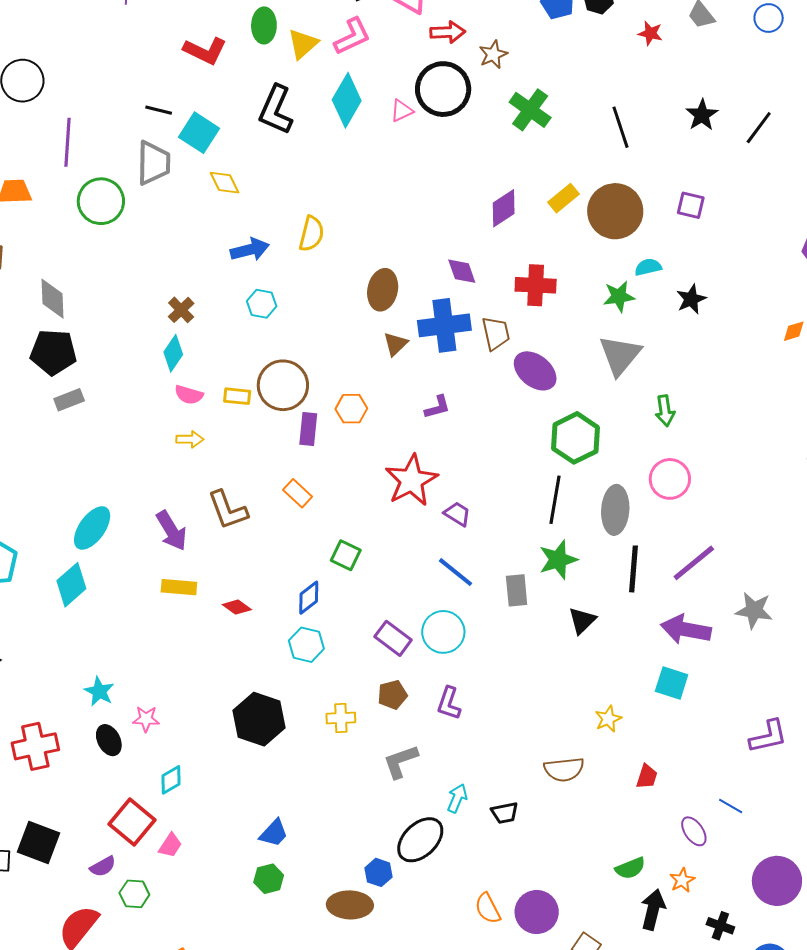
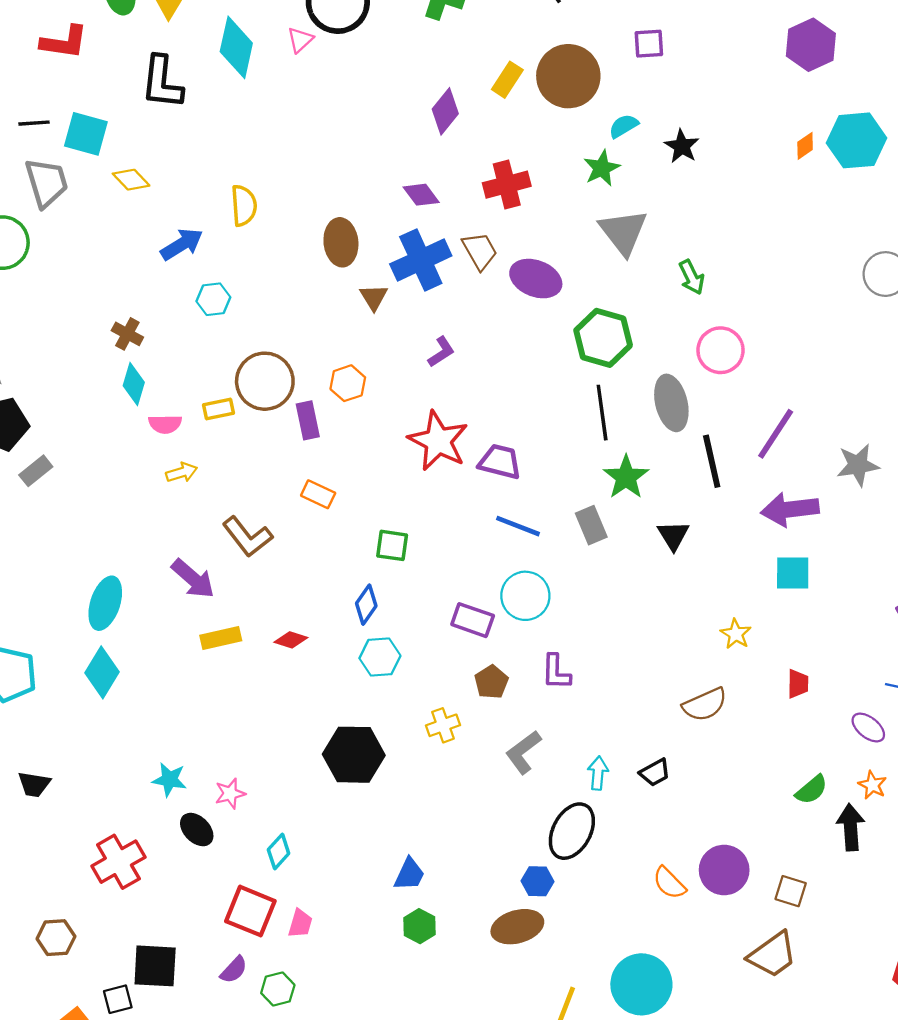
purple trapezoid: (457, 514) -> (500, 462), size x1.4

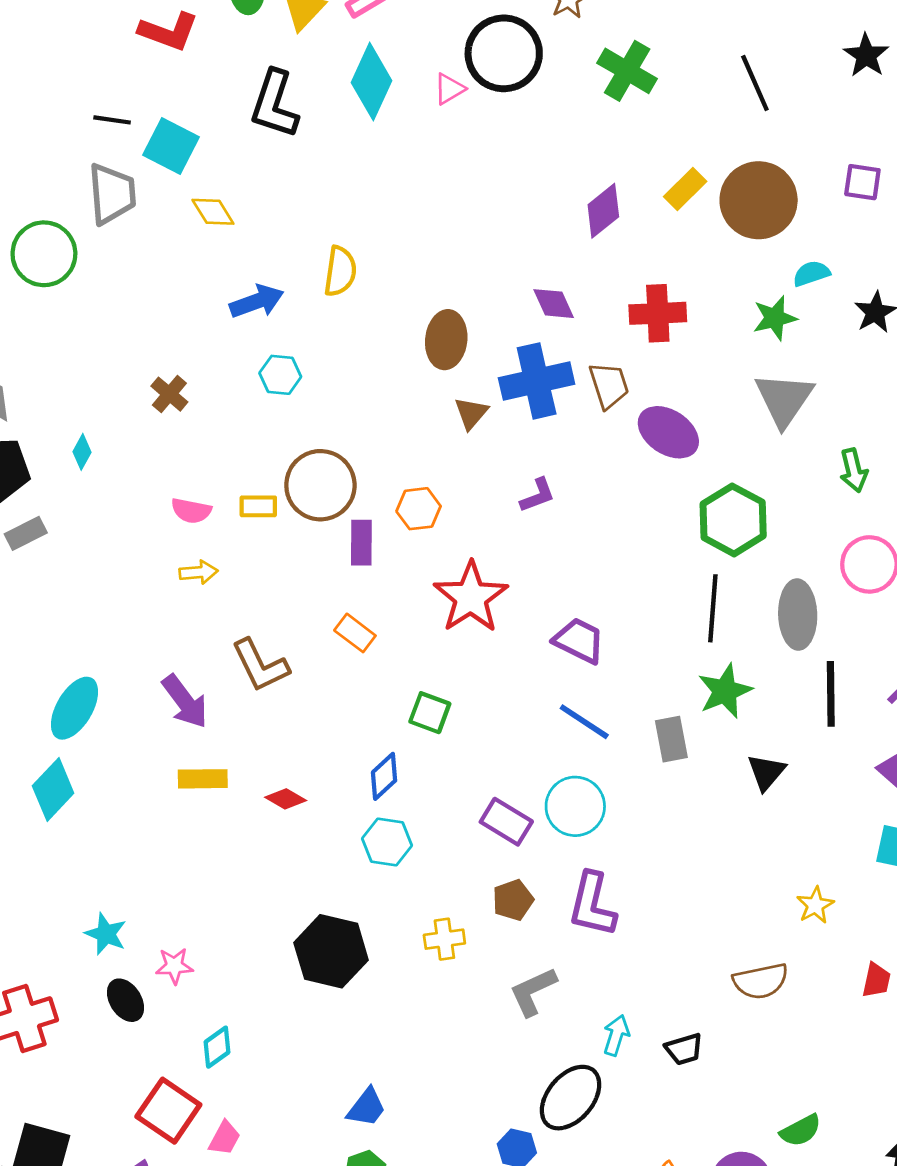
cyan diamond: (134, 384) -> (82, 452), moved, size x0.7
red star: (438, 441) -> (471, 597), moved
purple L-shape: (556, 672) -> (592, 905), size x1.4
green semicircle: (812, 790) -> (801, 1130), moved

